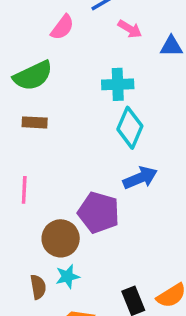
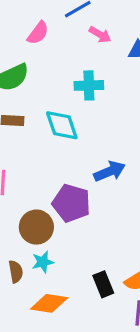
cyan diamond: (130, 128) -> (62, 125), moved, turned -42

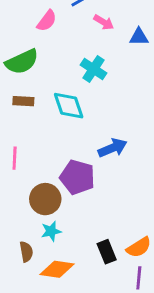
cyan cross: (89, 85) -> (93, 69), turned 35
brown semicircle: (16, 272) -> (26, 252), moved

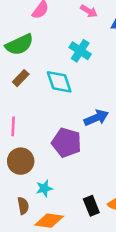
brown rectangle: (23, 101) -> (21, 78), turned -49
brown circle: (45, 199) -> (21, 161), moved

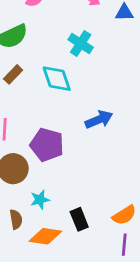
purple pentagon: (67, 143) -> (47, 145), moved
black rectangle: (91, 206) -> (79, 219), moved

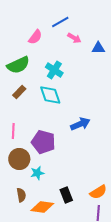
cyan cross: (81, 43) -> (54, 70), moved
cyan star: (40, 200) -> (37, 173), moved

